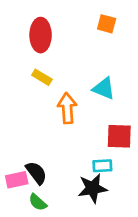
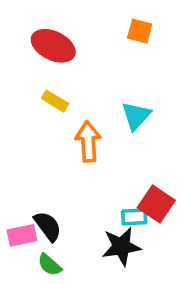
red ellipse: (41, 35) -> (53, 46), turned -64
cyan triangle: (104, 88) -> (136, 116), turned 50
red square: (119, 136) -> (156, 204), moved, turned 32

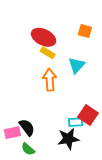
orange square: (140, 31) -> (85, 31), moved
red ellipse: (53, 46) -> (43, 37), moved
yellow rectangle: (55, 101) -> (48, 53), moved

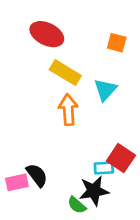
red ellipse: (43, 37) -> (47, 34), moved
yellow rectangle: (48, 53) -> (65, 73), size x1.5
green semicircle: (28, 149) -> (77, 205), moved

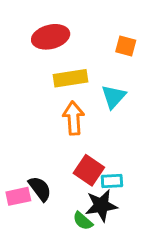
red ellipse: (47, 34) -> (51, 37), turned -40
yellow rectangle: (65, 73) -> (71, 78), turned -40
red square: (121, 158) -> (89, 170), moved

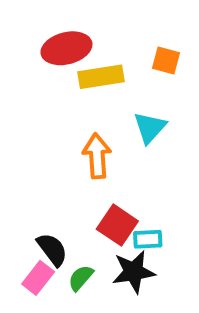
yellow rectangle: (71, 78) -> (101, 77), moved
pink rectangle: (18, 196) -> (38, 278), moved, turned -40
green semicircle: (83, 221) -> (81, 278), moved, turned 90

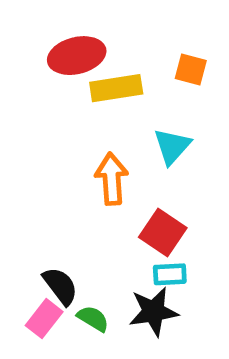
red square: (117, 225) -> (163, 232), moved
green semicircle: (81, 278) -> (93, 319), turned 80

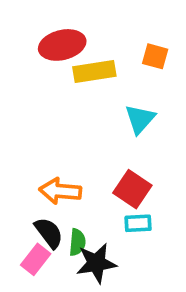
orange arrow: (112, 179) -> (60, 191), moved, turned -81
black star: (153, 312) -> (96, 263), moved
green semicircle: (93, 319) -> (77, 242), moved, turned 64

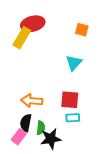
yellow rectangle: (94, 72) -> (22, 38), moved, turned -50
red square: (132, 189) -> (70, 100), turned -30
black semicircle: (49, 233) -> (26, 123), turned -132

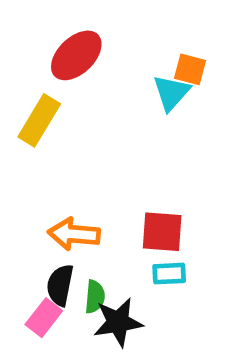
red ellipse: (33, 24) -> (76, 55), turned -30
yellow rectangle: (22, 38) -> (39, 120), moved
cyan triangle: (74, 63) -> (171, 93), moved

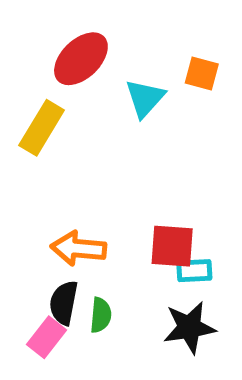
cyan triangle: (171, 93) -> (145, 98), moved
cyan rectangle: (169, 274) -> (194, 271), moved
black star: (118, 322) -> (189, 327), moved

